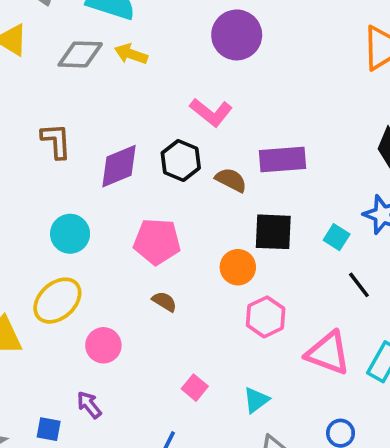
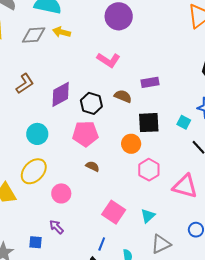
brown L-shape: (56, 141) -> (25, 84), turned 65
black hexagon: (181, 160) -> (91, 103), moved
purple rectangle: (282, 160) -> (150, 82), size x0.7
pink square: (195, 388) -> (114, 212), size x1.6

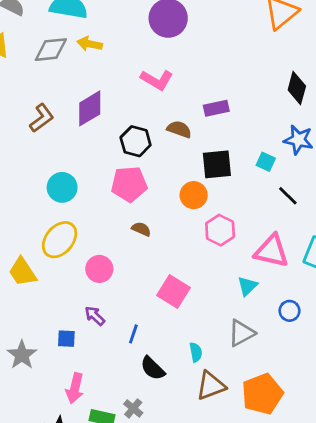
purple diamond: (61, 94) -> (90, 108), moved
cyan triangle: (148, 216) -> (247, 286), moved
blue line: (102, 244) -> (133, 334), moved

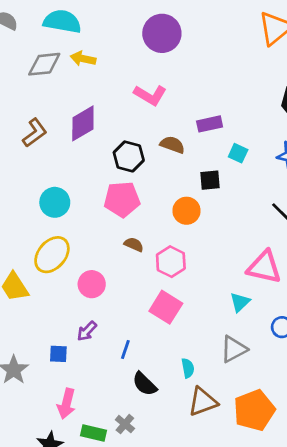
cyan square: (266, 162) -> (238, 153), moved
black square: (217, 164) -> (210, 180), size x0.7
pink hexagon: (220, 230) -> (171, 262), moved
purple arrow: (95, 316) -> (87, 331), turned -90

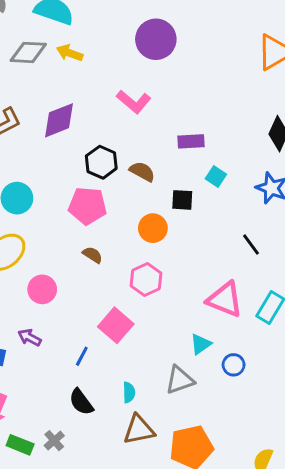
brown semicircle: (172, 145) -> (142, 172), moved
pink hexagon: (171, 262) -> (146, 279), moved
cyan triangle: (240, 302) -> (201, 344), moved
purple arrow: (87, 331) -> (30, 338), turned 65
blue line: (125, 349) -> (82, 356), moved

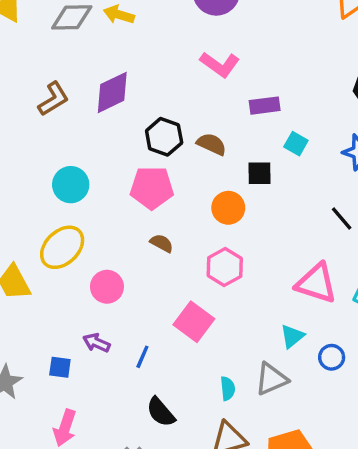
pink L-shape: (134, 102) -> (220, 64), moved
blue line: (82, 356) -> (142, 357), moved
cyan semicircle: (129, 392) -> (228, 388), moved

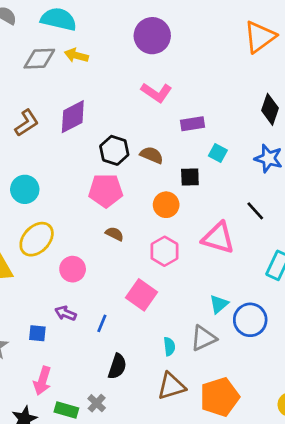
cyan circle: (71, 185) -> (25, 189), moved
pink triangle: (316, 283) -> (218, 238), moved
blue circle: (332, 357) -> (250, 320), size x1.6
black semicircle: (161, 412) -> (117, 366), turned -120

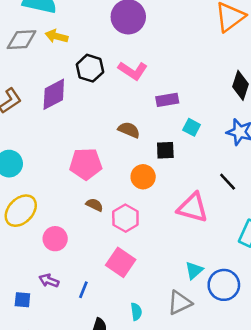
black hexagon: (114, 150) -> (90, 68), moved
pink hexagon: (164, 251) -> (125, 218), moved
cyan semicircle: (169, 346) -> (136, 312), moved

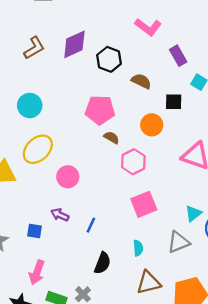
black hexagon: (90, 68) -> (109, 59), moved
purple rectangle: (167, 100) -> (178, 56), turned 66
brown semicircle: (95, 205) -> (111, 138), moved
pink square: (121, 262) -> (144, 204), moved, turned 30

